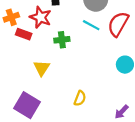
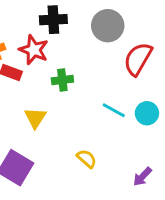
cyan line: (91, 25) -> (114, 110), moved
yellow semicircle: (80, 98) -> (87, 159), turned -70

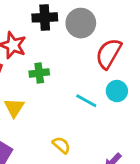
black cross: (53, 20) -> (45, 17), moved
cyan circle: (147, 113) -> (117, 91), moved

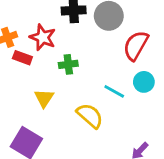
yellow semicircle: (61, 145) -> (90, 116), moved, size x1.5

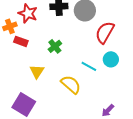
red star: (43, 37) -> (28, 13), moved
green cross: (68, 64) -> (55, 46), turned -32

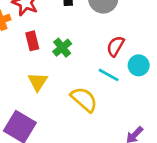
red semicircle: (105, 32) -> (115, 46), moved, size x0.7
red rectangle: (21, 41) -> (32, 41), moved, turned 56

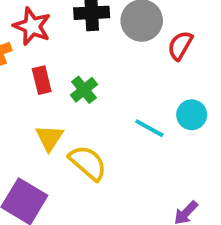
red semicircle: (115, 46) -> (180, 46), moved
yellow semicircle: (84, 99) -> (88, 163), moved

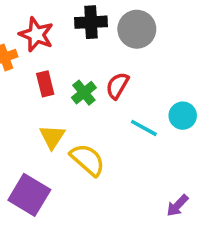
red semicircle: (180, 46) -> (117, 86), moved

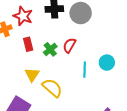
cyan line: (144, 128) -> (85, 70), turned 63

